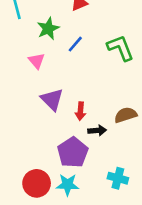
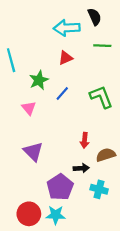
purple triangle: (52, 100) -> (33, 151), moved
red arrow: (80, 111) -> (85, 140), moved
cyan cross: (118, 178) -> (99, 189), moved

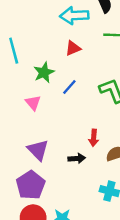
black arrow: (81, 168) -> (77, 158), moved
purple pentagon: (60, 187) -> (31, 185), moved

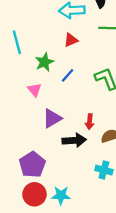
purple triangle: (38, 150) -> (52, 118), moved, turned 45
black arrow: (77, 158) -> (74, 140), size x1.5

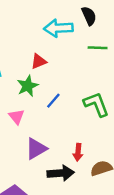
red triangle: (71, 40) -> (39, 61), moved

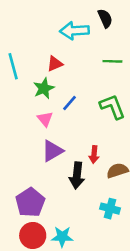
green line: (98, 48) -> (112, 61), moved
pink triangle: (16, 117) -> (45, 119), moved
black arrow: (61, 173) -> (77, 175), turned 100

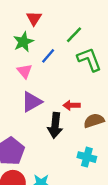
green line: (112, 61) -> (74, 35), moved, turned -48
red triangle: (55, 64) -> (34, 18), turned -35
red arrow: (94, 155) -> (72, 105), turned 84

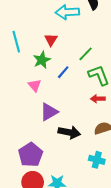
pink triangle: (25, 71) -> (35, 85), moved
red arrow: (72, 105) -> (98, 99), moved
black arrow: (55, 125) -> (69, 132), turned -85

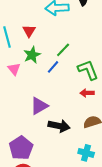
red triangle: (51, 40) -> (29, 31), moved
green line: (86, 54) -> (63, 50), moved
pink triangle: (35, 85) -> (14, 69), moved

